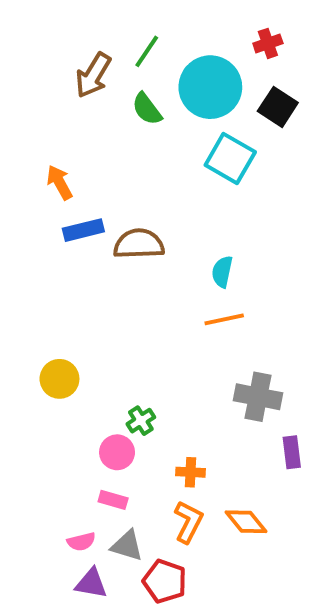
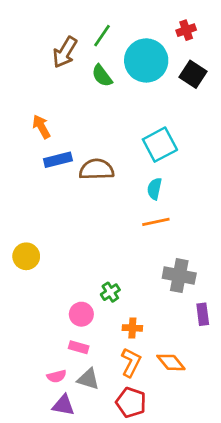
cyan square: (230, 159) -> (160, 145), moved, turned 32
yellow circle: (59, 379) -> (26, 256), moved
green cross: (141, 421) -> (110, 292), moved
red pentagon: (165, 581) -> (131, 402), moved

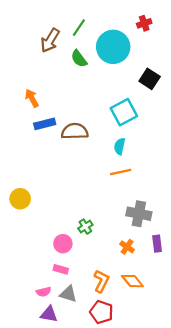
black square: (193, 74) -> (150, 79), moved
orange cross: (132, 328) -> (127, 247), moved, turned 32

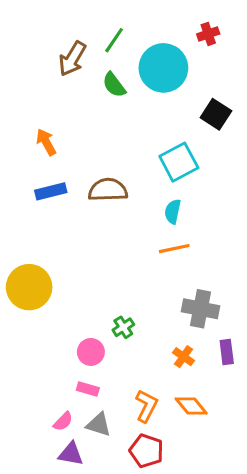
blue rectangle: (45, 124) -> (51, 191), moved
yellow circle: (20, 199) -> (29, 287), size x1.5
pink semicircle: (44, 292) -> (63, 421), turned -32

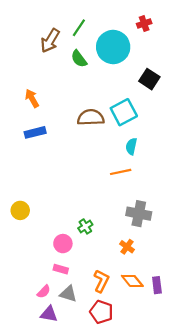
brown semicircle: (108, 190) -> (91, 118), moved
cyan semicircle: (173, 211) -> (131, 146), moved
yellow circle: (29, 287) -> (20, 210), moved, size x0.6
purple rectangle: (227, 352) -> (157, 285), moved

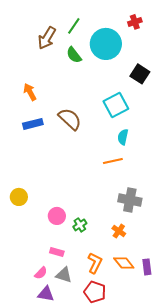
brown semicircle: (91, 118) -> (70, 119), moved, turned 45
green cross: (85, 226) -> (80, 225), moved
pink circle: (63, 244) -> (57, 216), moved

